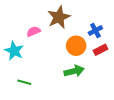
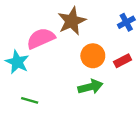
blue cross: (95, 30) -> (126, 22), moved
pink semicircle: (33, 31) -> (41, 38), size x1.6

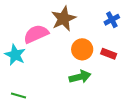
red rectangle: (123, 61) -> (109, 54), turned 48
green line: (30, 100) -> (18, 95), moved

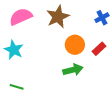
pink semicircle: (36, 34) -> (21, 17), moved
red rectangle: (109, 54) -> (99, 49), turned -64

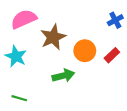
brown star: (58, 17) -> (53, 37), moved
green arrow: (73, 70) -> (63, 76), moved

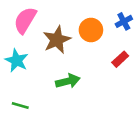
pink semicircle: (24, 19) -> (25, 20), turned -35
orange circle: (85, 51) -> (91, 30), moved

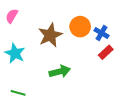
pink semicircle: (25, 20) -> (12, 16), moved, size x0.6
blue cross: (124, 21) -> (101, 33), moved, turned -32

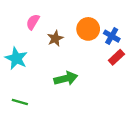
pink semicircle: (12, 16) -> (33, 22), moved
brown star: (50, 35) -> (55, 38), size x0.6

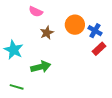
pink semicircle: (33, 22) -> (36, 12), moved, turned -96
green arrow: (66, 78) -> (41, 67), moved

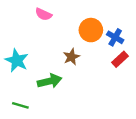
brown star: (47, 33) -> (71, 57), moved

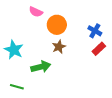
orange circle: (91, 30) -> (57, 25), moved

